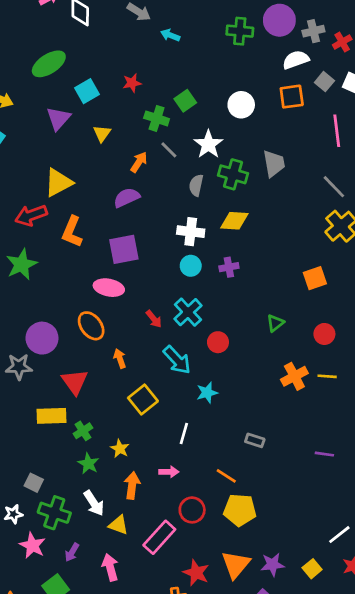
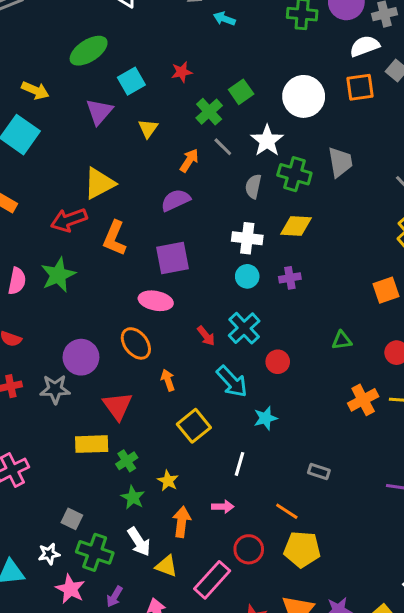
white circle: (241, 105) -> (304, 96), size x1.4
green cross: (157, 118) -> (209, 112), turned 30
green triangle: (275, 323) -> (342, 340), turned 30

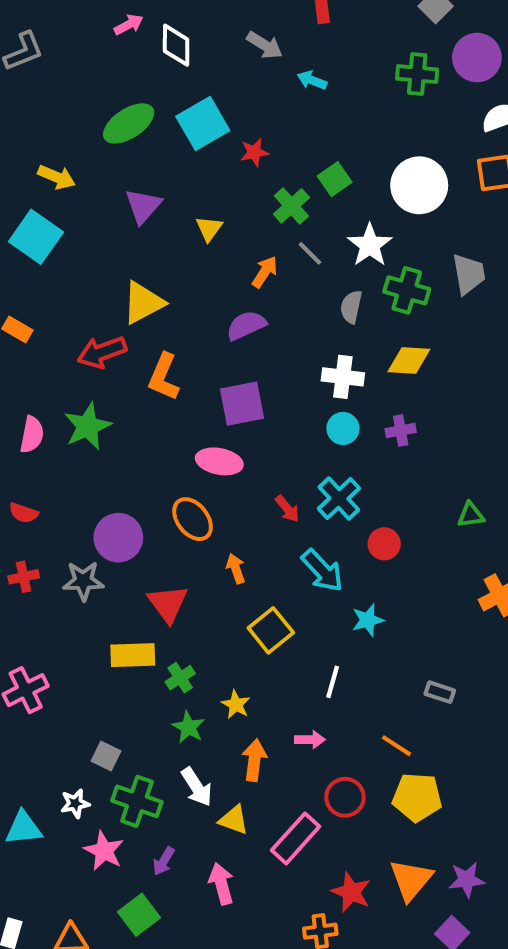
cyan square: (131, 81) -> (203, 123), moved, size x1.4

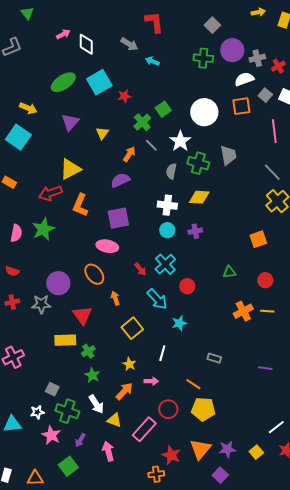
yellow star: (236, 705) -> (129, 364), moved
orange arrow: (254, 760) -> (124, 391), turned 36

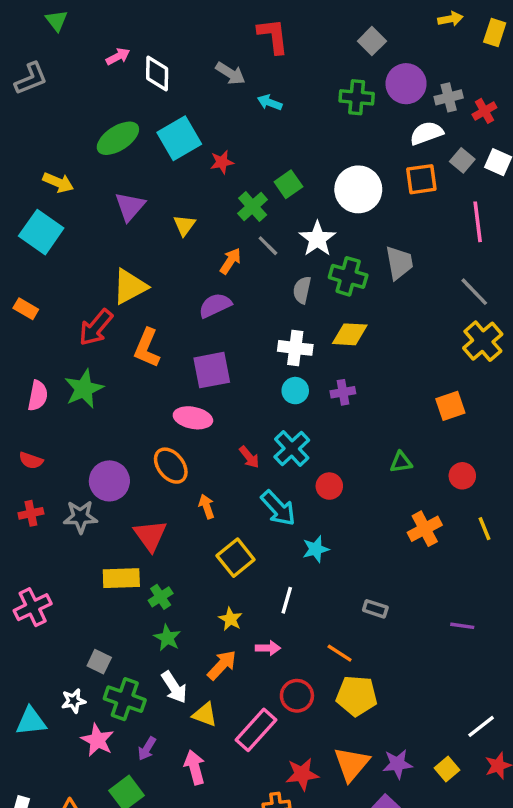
red arrow: (50, 193) -> (96, 327), turned -30
yellow line: (267, 311) -> (484, 529), moved, turned 64
red star: (171, 455) -> (302, 774), turned -30

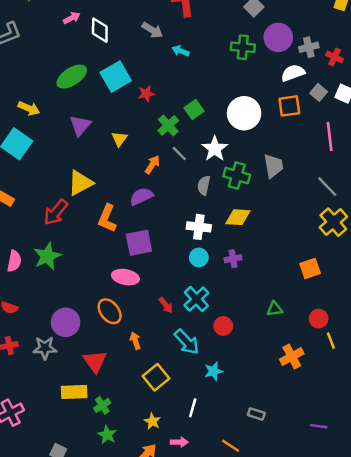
red cross: (484, 111) -> (335, 57), turned -35
orange L-shape: (147, 348) -> (107, 218), moved
yellow line: (484, 529) -> (331, 341), moved

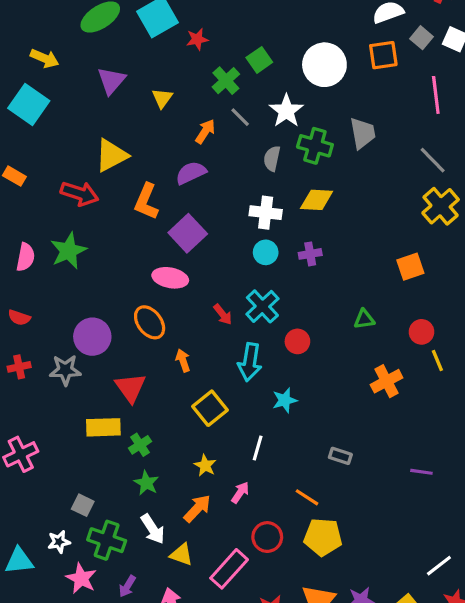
red arrow: (56, 212) -> (80, 194), turned -112
purple square: (139, 243) -> (188, 233), turned -32
cyan arrow: (187, 342) -> (250, 362), turned 52
pink arrow: (179, 442) -> (240, 492), turned -56

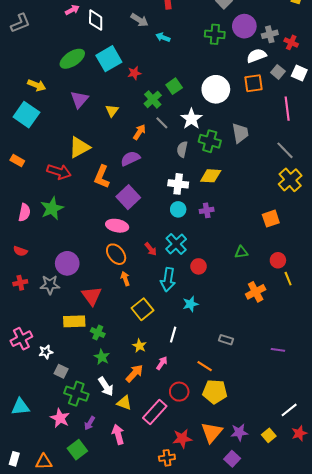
orange ellipse: (150, 322) -> (116, 254), moved
green cross: (140, 445) -> (98, 333), turned -32
white star: (59, 542) -> (46, 352), moved

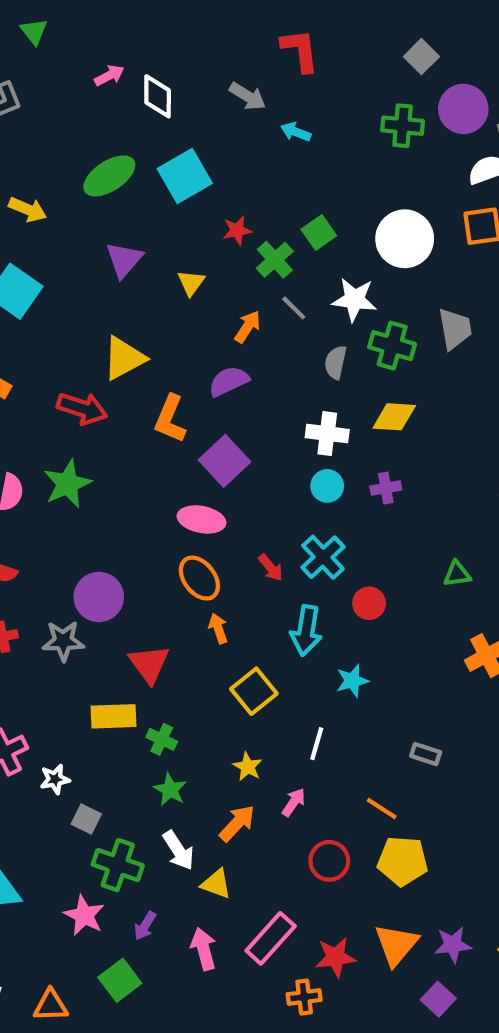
red star: (134, 73) -> (237, 230), moved
yellow arrow: (37, 85) -> (28, 209), moved
white star: (191, 119) -> (354, 300), turned -30
pink rectangle: (155, 412) -> (271, 938), moved

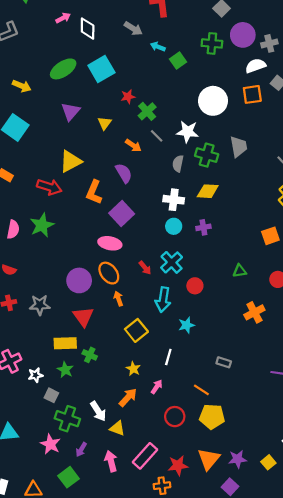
green square: (319, 232) -> (178, 60), moved
orange arrow: (248, 327) -> (133, 145), turned 91
purple semicircle: (229, 381) -> (124, 173), turned 84
purple circle: (99, 597) -> (79, 280), moved
green star: (170, 790) -> (65, 370), moved

